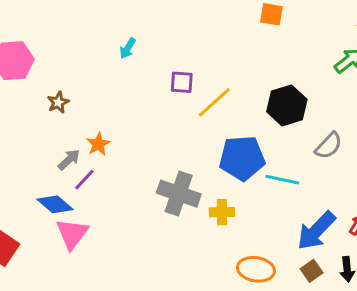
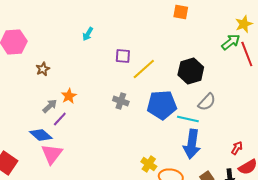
gray semicircle: (329, 146) -> (207, 102), moved
gray cross: (179, 194) -> (121, 101), moved, size x0.6
yellow cross: (222, 212) -> (149, 164), moved, turned 35
blue arrow: (316, 231) -> (192, 144), moved, turned -36

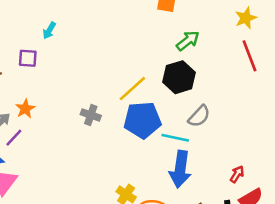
green arrow: (231, 42) -> (188, 41), moved
purple square: (123, 56) -> (28, 58), moved
yellow line: (144, 69) -> (132, 89), moved

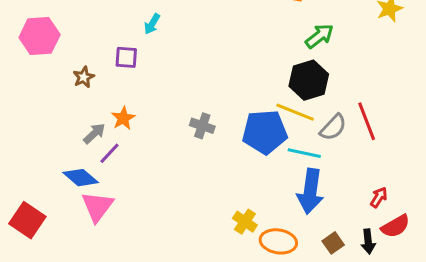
red line: (250, 56) -> (367, 121), moved
yellow line: (132, 89) -> (295, 112), moved, turned 64

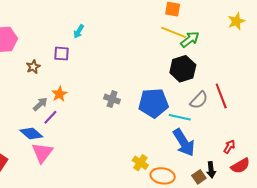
yellow line: (295, 112) -> (174, 32), moved
blue arrow: (310, 191) -> (184, 143), turned -40
black arrow: (368, 241) -> (211, 170), moved

